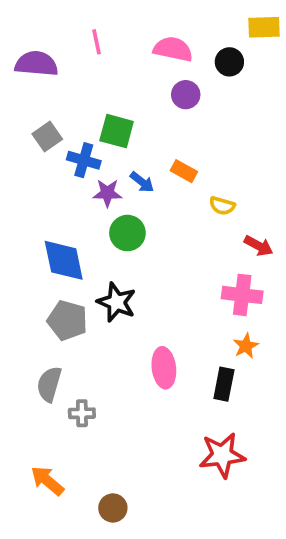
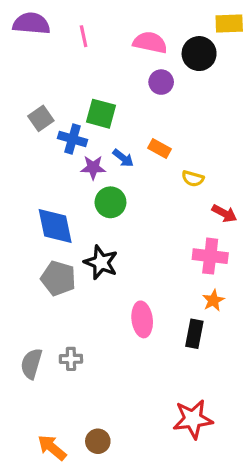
black circle: (229, 62) -> (199, 54), size x1.4
purple semicircle: (36, 64) -> (31, 24), moved
gray semicircle: (49, 384) -> (31, 364), moved
red star: (222, 455) -> (193, 419), moved
orange arrow: (47, 481) -> (52, 448), moved

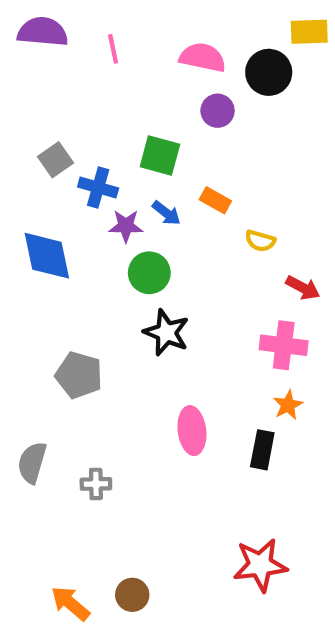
green square: (101, 114) -> (160, 155), moved
blue diamond: (55, 226) -> (47, 256), moved
black star: (101, 262) -> (166, 332), moved
gray semicircle: (31, 364) -> (32, 463), moved

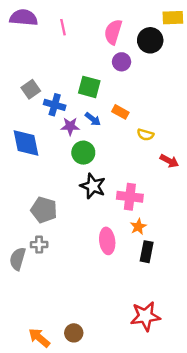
pink semicircle: (203, 57) -> (113, 32), turned -85
pink cross: (284, 345) -> (130, 197), moved
orange star: (288, 405) -> (138, 227), moved
gray cross: (96, 484) -> (39, 245), moved

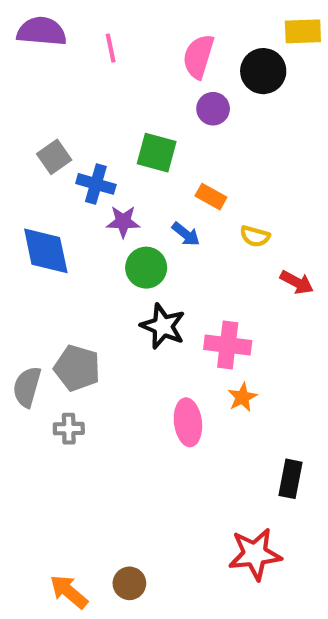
blue arrow: (93, 119) -> (186, 234), moved
black rectangle: (147, 252) -> (290, 479), moved
gray semicircle: (18, 259) -> (27, 387), moved

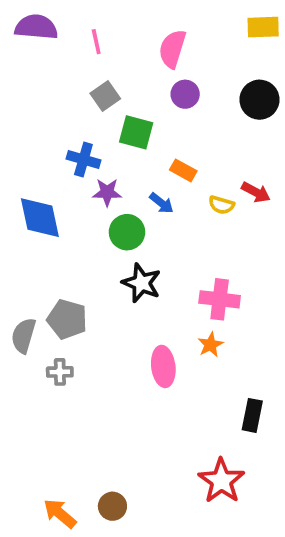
black circle: (263, 71) -> (259, 100), moved
gray square: (54, 157) -> (105, 96), moved
red arrow: (297, 282) -> (256, 192), moved
pink cross: (228, 345) -> (220, 299), moved
red star: (255, 554) -> (221, 481), turned -30

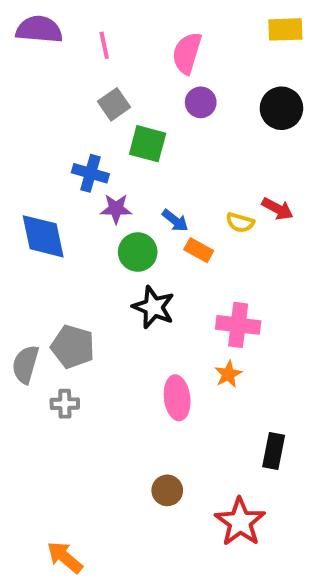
orange rectangle: (183, 170) -> (199, 250), moved
brown circle: (112, 506) -> (167, 490), moved

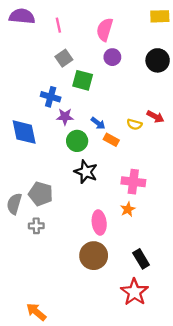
black rectangle: (274, 451) -> (141, 259), moved, turned -42
brown circle: (167, 490) -> (94, 256), moved, size x1.6

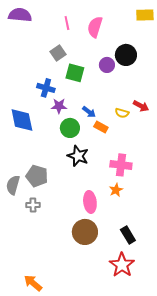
pink line: (58, 25) -> (67, 23), moved
purple circle: (112, 57) -> (107, 65), moved
black circle: (158, 60) -> (126, 55), moved

